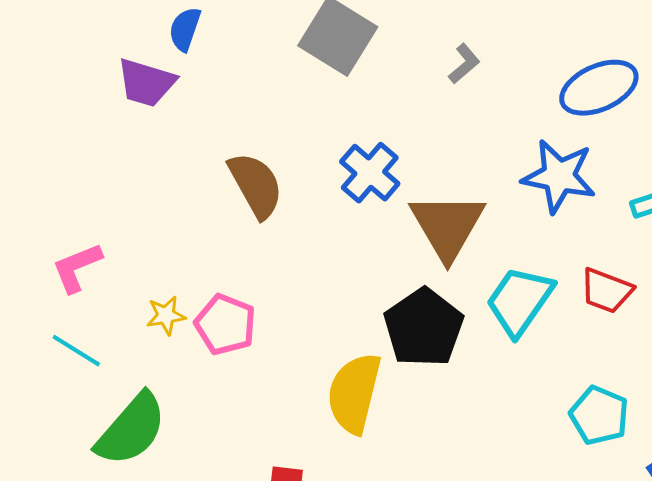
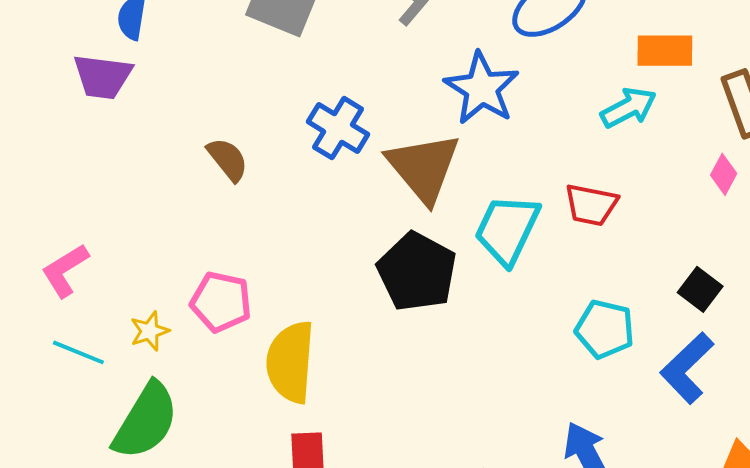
blue star: (559, 176) -> (482, 88), moved, turned 30
brown semicircle: (256, 185) -> (228, 159), size x0.7
yellow star: (166, 315) -> (150, 331), moved
yellow semicircle: (354, 393) -> (290, 362), moved

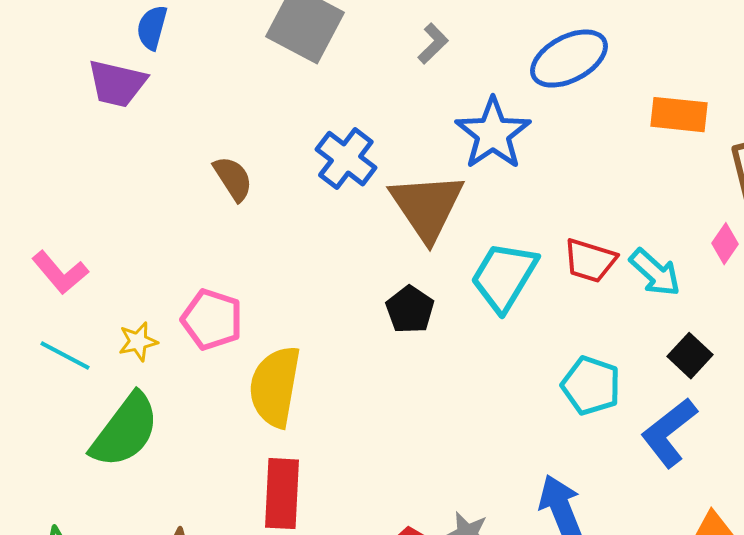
cyan arrow: (628, 108) -> (655, 273), moved, turned 64
pink L-shape: (65, 270) -> (60, 273), turned -104
black pentagon: (417, 272) -> (410, 310), size x0.6

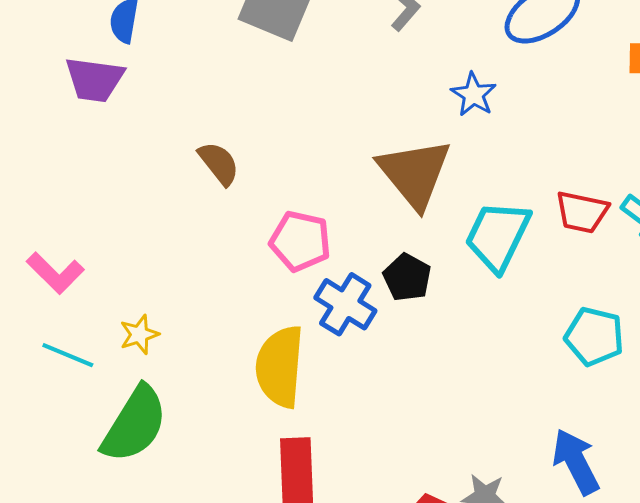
blue star: (493, 134) -> (474, 95), size x0.6
blue cross: (346, 159) -> (345, 304), moved
pink pentagon: (212, 320) -> (300, 241), moved

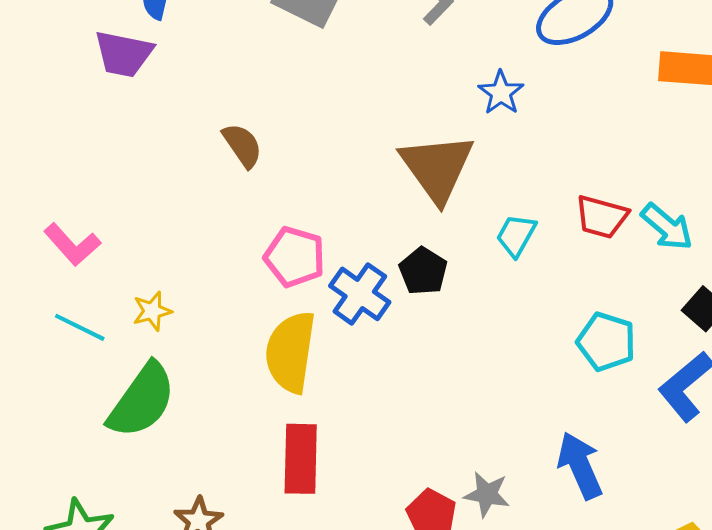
cyan trapezoid: (498, 236) -> (516, 235), size x0.6
pink pentagon: (300, 241) -> (295, 257), moved

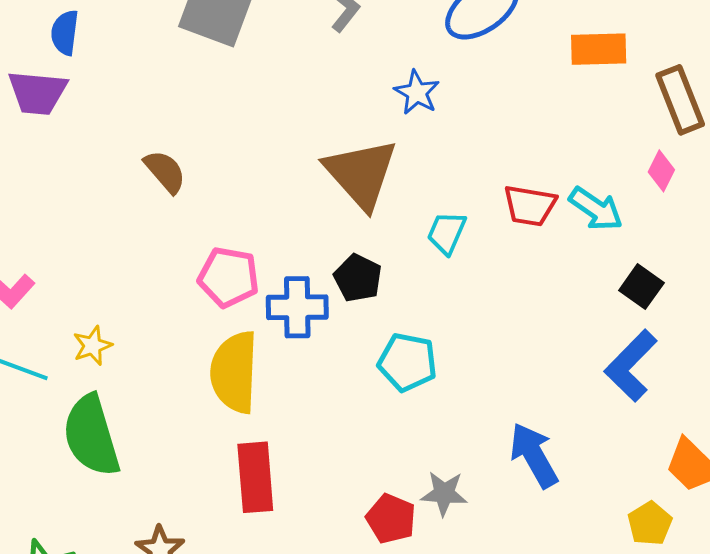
blue cross: (360, 294) -> (297, 307), turned -30
cyan pentagon: (606, 342) -> (407, 362), moved
green semicircle: (142, 400) -> (91, 436), turned 134

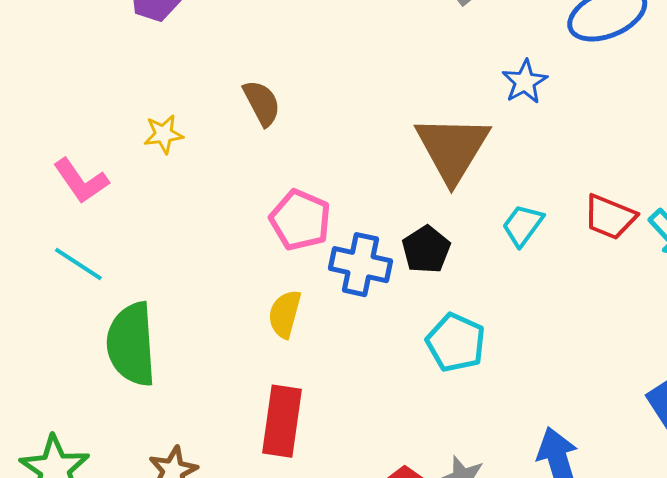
yellow star: (92, 346) -> (164, 134), moved
yellow semicircle: (234, 372) -> (285, 314), size x0.6

